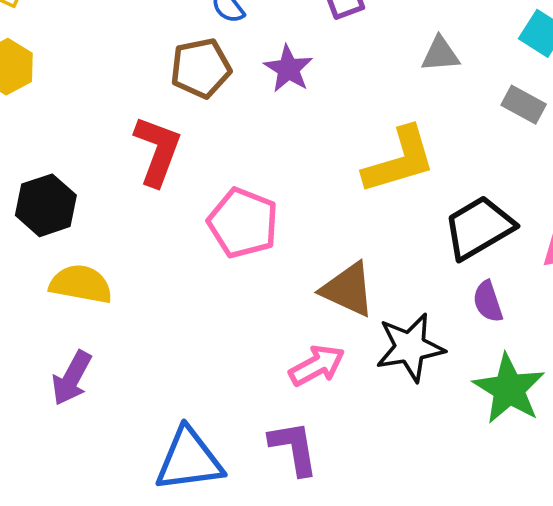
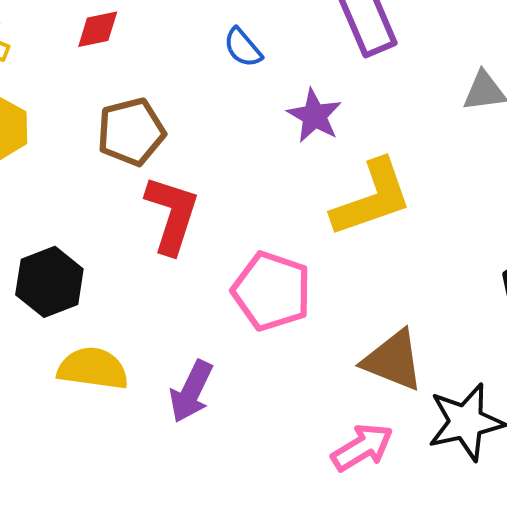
brown pentagon: (201, 68) -> (131, 132), moved
yellow L-shape: (399, 160) -> (372, 198), moved
purple arrow: (72, 378) -> (191, 391), moved

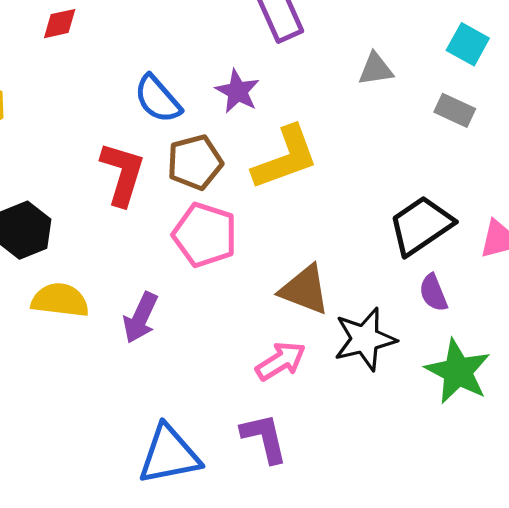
blue semicircle: (243, 48) -> (158, 99), moved, size x1.5
brown pentagon: (131, 132) -> (195, 162), moved

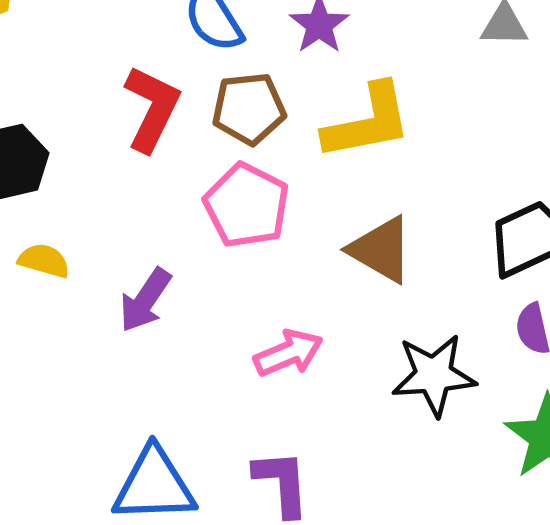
brown triangle: (305, 290) -> (381, 250), moved
yellow semicircle: (60, 300) -> (44, 261), size x0.7
pink arrow: (281, 361) -> (288, 353), moved

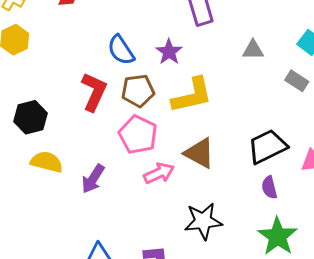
yellow semicircle: (44, 261) -> (47, 162), size x1.4
pink arrow: (288, 353) -> (159, 173), moved
black star: (434, 375) -> (203, 221), moved

